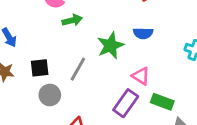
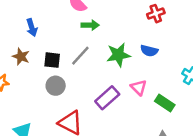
gray line: (78, 69) -> (80, 56), moved
green rectangle: (162, 102) -> (165, 103), moved
purple rectangle: (126, 103) -> (107, 98), moved

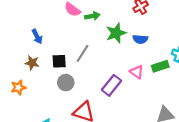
green arrow: (90, 25) -> (92, 16), moved
green star: (118, 55) -> (116, 33), moved
green rectangle: (165, 103) -> (160, 66), moved, turned -42

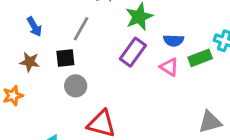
blue semicircle: (140, 39) -> (174, 40), moved
gray line: (83, 53) -> (81, 29), moved
purple rectangle: (111, 85) -> (133, 52), moved

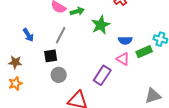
purple rectangle: (133, 52) -> (102, 75), moved
brown star: (30, 62) -> (15, 62), moved

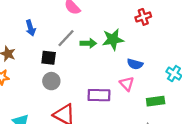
green arrow: (77, 11) -> (88, 43), moved
green rectangle: (144, 52) -> (156, 101), moved
purple rectangle: (102, 75) -> (99, 95), turned 42

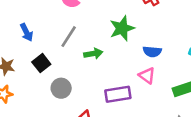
green arrow: (88, 43) -> (93, 54), moved
black square: (49, 58) -> (41, 63), moved, turned -35

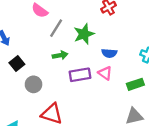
gray line: (69, 37) -> (56, 28), moved
purple rectangle: (118, 94) -> (80, 75), moved

